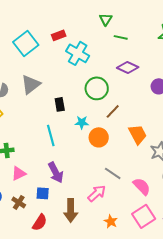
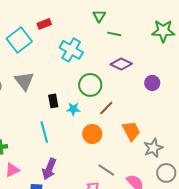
red rectangle: (59, 35) -> (44, 24), moved
gray triangle: (31, 84) -> (24, 81), turned -30
cyan star: (82, 122) -> (73, 109), moved
purple arrow: (56, 172) -> (49, 169), turned 50

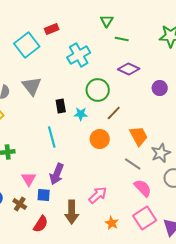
cyan cross: (71, 50) -> (79, 55), turned 30
pink triangle: (12, 170) -> (29, 179), moved, turned -35
gray line: (106, 170) -> (133, 164), moved

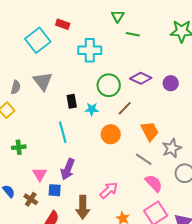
red rectangle: (52, 29) -> (63, 24), turned 40
cyan cross: (79, 55) -> (90, 50), turned 30
purple diamond: (129, 69) -> (141, 78), moved

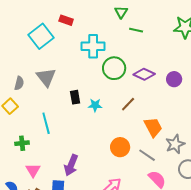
green circle: (109, 85) -> (114, 68), moved
cyan line: (63, 132) -> (46, 123), moved
orange circle: (111, 134) -> (120, 147), moved
pink triangle: (40, 174) -> (33, 170), moved

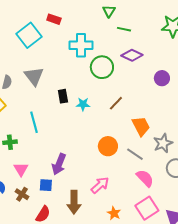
purple diamond: (144, 74) -> (132, 55), moved

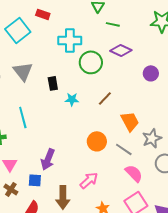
black rectangle: (63, 96) -> (53, 83), moved

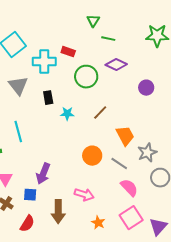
red rectangle: (43, 14) -> (68, 52), moved
cyan cross: (70, 40) -> (44, 62), moved
pink arrow: (89, 180) -> (84, 195), turned 60

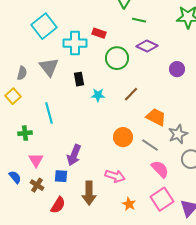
orange trapezoid: (125, 136) -> (156, 117), turned -35

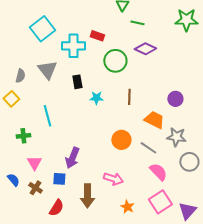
purple circle: (177, 69) -> (175, 99), moved
brown line: (131, 94) -> (129, 97), turned -42
gray star: (178, 134) -> (176, 137), turned 30

